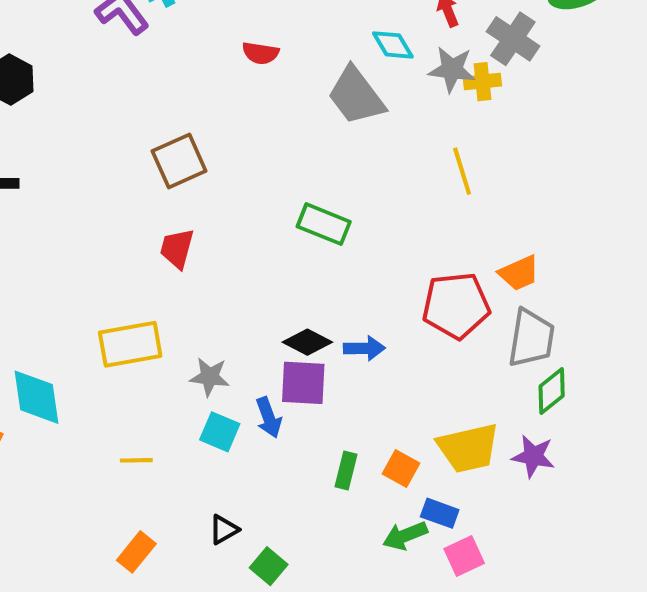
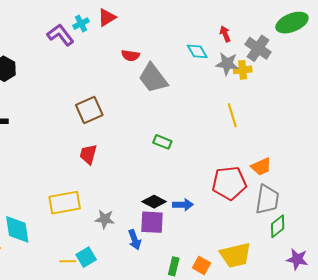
gray trapezoid: (356, 96) -> (153, 78), moved
green rectangle: (324, 224) -> (162, 142), size x0.7
cyan square: (220, 432) -> (86, 257), moved, turned 36
purple star: (533, 456) -> (297, 259), moved

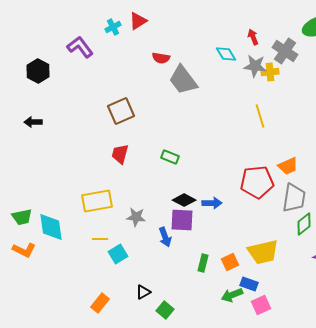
purple L-shape: (60, 35) -> (80, 47), moved
green rectangle: (162, 142) -> (170, 157), moved
yellow line: (68, 261) -> (100, 239), moved
orange square: (201, 265) -> (230, 262), turned 36

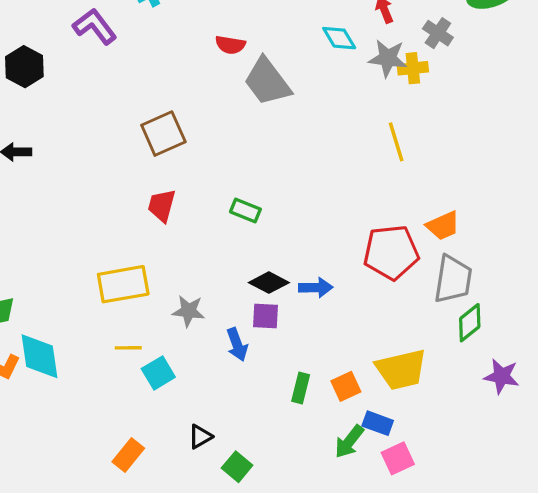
gray cross: (285, 51) -> (438, 33), size x0.7
purple square: (182, 220) -> (266, 316), size x0.7
cyan diamond: (51, 227) -> (39, 356), moved
green arrow: (232, 295) -> (349, 442), turned -30

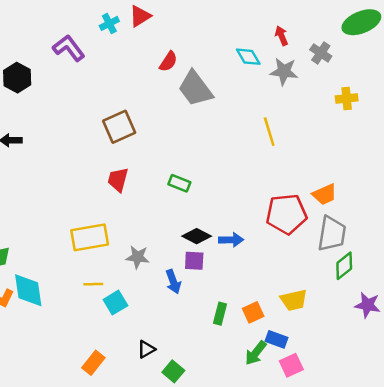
red semicircle: (230, 45) -> (168, 62), turned -65
yellow cross: (413, 68) -> (347, 98), moved
yellow line: (396, 142) -> (269, 132), moved
yellow trapezoid: (401, 370) -> (294, 300), size x0.7

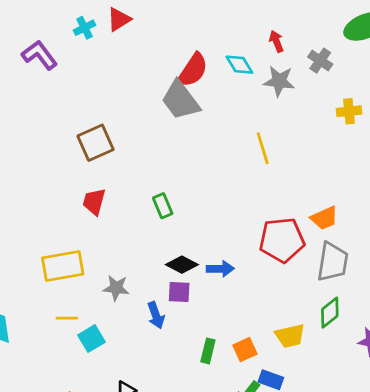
red semicircle: (168, 62) -> (193, 70), moved, size x1.5
green rectangle: (179, 183) -> (163, 206), turned 45
green diamond: (344, 266) -> (330, 313), moved

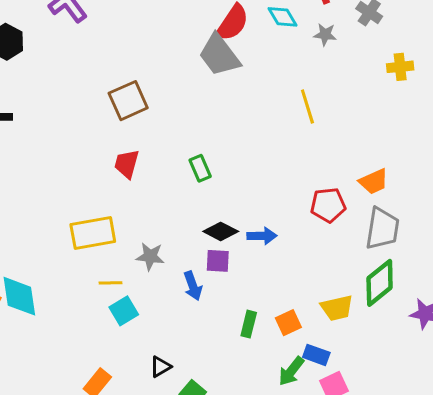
gray star: (279, 81) -> (325, 34), size x0.7
red pentagon: (282, 240) -> (328, 205), size x0.7
green diamond: (330, 313) -> (380, 283), size x1.4
yellow line: (67, 318) -> (110, 283), moved

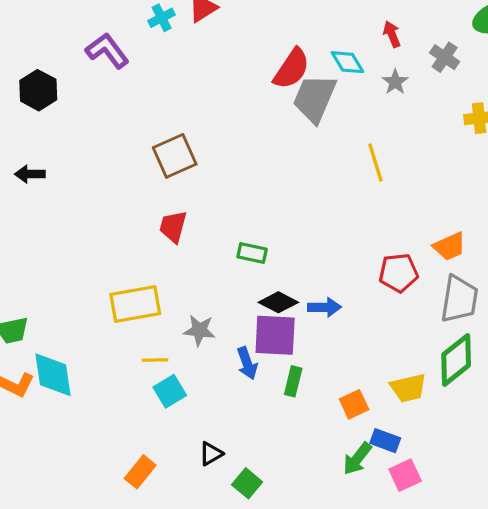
gray star: (325, 34) -> (395, 82), turned 30
gray trapezoid: (219, 55) -> (315, 98), moved, turned 60
green rectangle: (200, 168) -> (252, 253), moved, turned -55
purple square: (218, 261) -> (275, 335), size x1.6
green rectangle: (249, 324) -> (293, 381), moved

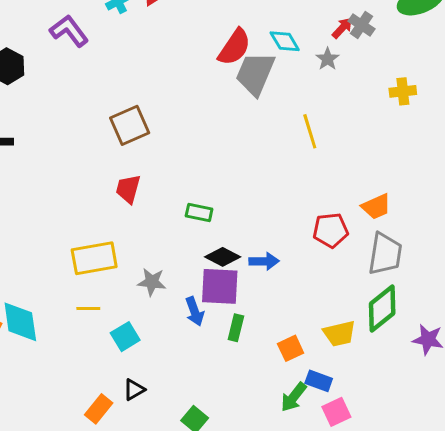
red arrow: (392, 34) -> (342, 28), moved, turned 65
gray cross: (445, 57) -> (361, 25), moved
yellow line: (155, 360) -> (88, 308), moved
black triangle: (211, 454) -> (134, 390), moved

